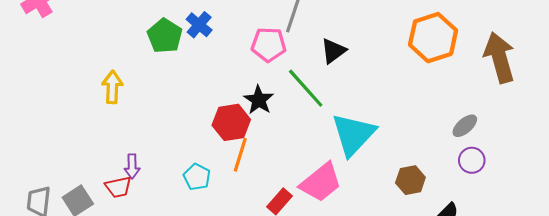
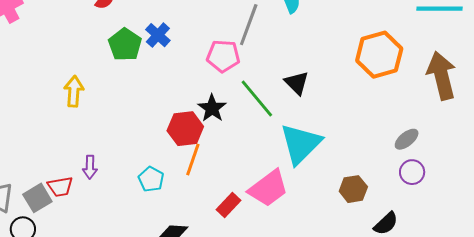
black triangle: (333, 51) -> (297, 83), moved, turned -40
red trapezoid: (118, 187) -> (60, 187), moved

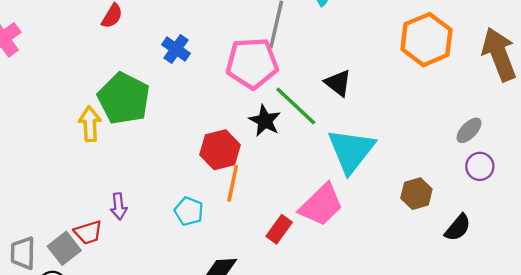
green pentagon: (125, 45) -> (124, 99), moved, size x1.4
pink pentagon: (223, 56) -> (252, 63), size x1.4
black star: (212, 108) -> (265, 121), moved

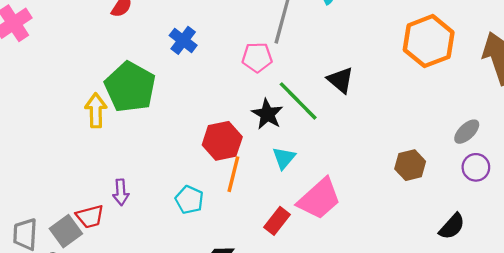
pink pentagon: (252, 63) -> (257, 57), size x0.6
cyan triangle: (351, 151) -> (284, 158), moved, size x0.5
brown hexagon: (416, 194) -> (410, 165), moved

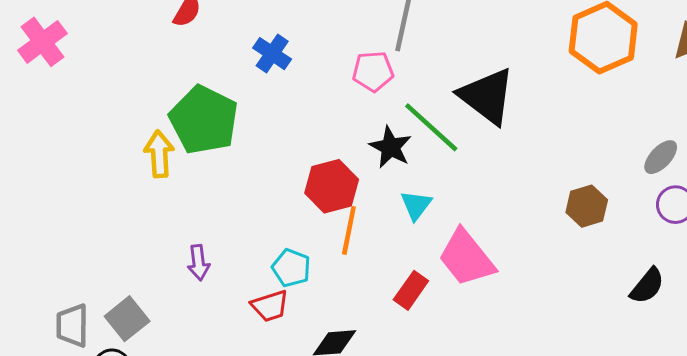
black triangle: (340, 80) -> (487, 96), size x1.6
pink trapezoid: (319, 199) -> (466, 258), turned 96
red trapezoid: (90, 217) -> (270, 306), moved

